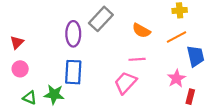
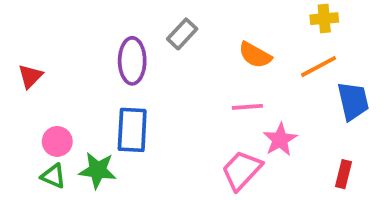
gray rectangle: (101, 19) -> (182, 34), size x0.7
pink circle: (20, 69) -> (57, 141), moved
pink star: (176, 78) -> (280, 140), moved
pink trapezoid: (125, 83) -> (242, 170), moved

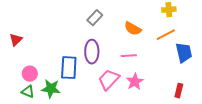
purple ellipse: (132, 61) -> (92, 52), moved
pink star: (280, 140) -> (135, 82), moved
pink trapezoid: (242, 170) -> (109, 80), moved

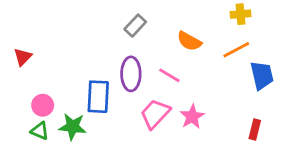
pink line: (129, 56) -> (169, 75), moved, turned 35

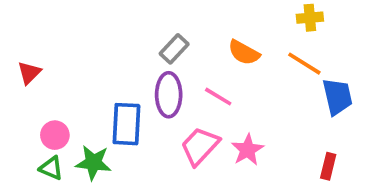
gray rectangle: (135, 26) -> (174, 49), moved
orange line: (236, 50) -> (304, 64), turned 60

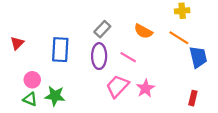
blue rectangle: (126, 124) -> (60, 50), moved

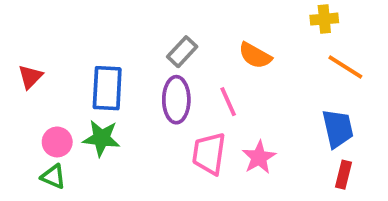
orange line: (179, 38) -> (345, 67), moved
pink line: (128, 57) -> (228, 102), turned 35
blue trapezoid: (198, 57) -> (338, 129), moved
pink trapezoid: (117, 86) -> (209, 154), turned -35
green star: (55, 96) -> (101, 138), moved

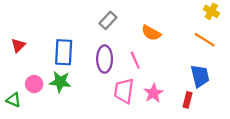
yellow cross: (324, 19) -> (211, 11), moved, turned 35
gray rectangle: (182, 52) -> (108, 20), moved
red rectangle: (344, 175) -> (188, 100), moved
green triangle: (53, 177) -> (14, 100), moved

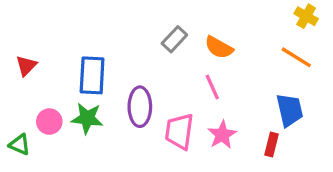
gray rectangle: (108, 20) -> (174, 39), moved
purple ellipse: (105, 59) -> (140, 107), moved
pink line: (135, 60) -> (212, 87), moved

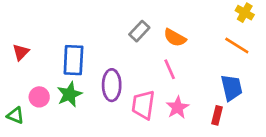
green star: (87, 118) -> (70, 94), turned -30

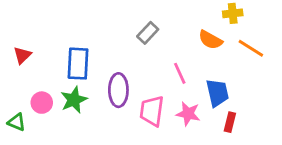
yellow cross: (245, 13) -> (233, 13), moved, turned -36
orange semicircle: (175, 38) -> (210, 40), moved
blue trapezoid: (232, 88) -> (217, 93), moved
pink star: (178, 107) -> (188, 114), turned -30

